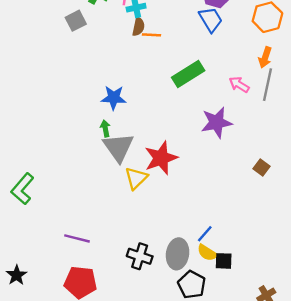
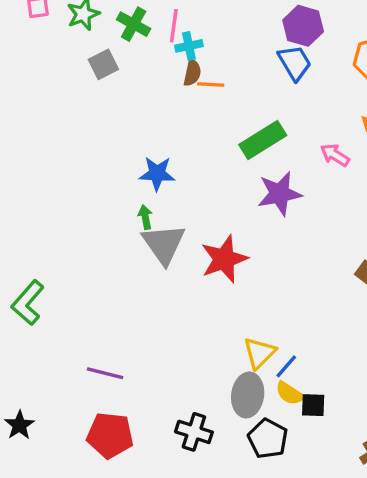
purple star: (217, 122) -> (280, 194), moved
yellow triangle: (136, 178) -> (259, 353), moved
black cross: (140, 256) -> (194, 432), moved

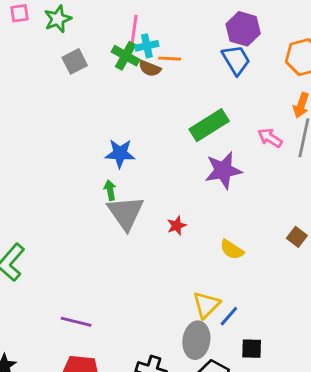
green cross: (134, 24) -> (126, 56), moved
brown semicircle: (192, 73) -> (150, 68), turned 100
orange line: (211, 85) -> (170, 59), moved
red star: (224, 259) -> (177, 226), size x0.5
yellow semicircle: (290, 393) -> (232, 250), moved

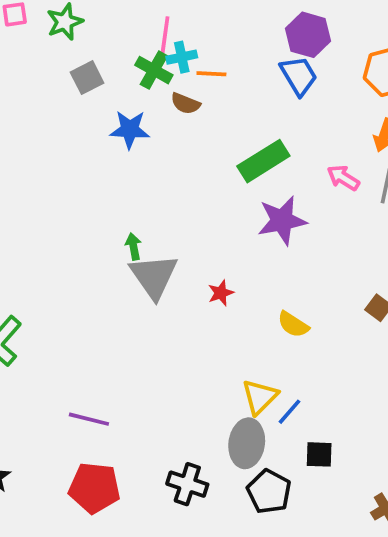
brown semicircle: (150, 68) -> (185, 104), moved
blue star: (120, 153) -> (130, 130), moved

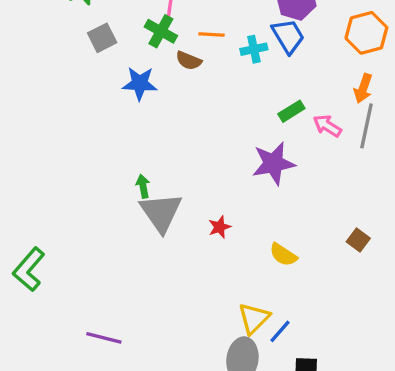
cyan cross: (182, 57) -> (254, 49), moved
green rectangle: (263, 161) -> (291, 111), moved, size x0.6

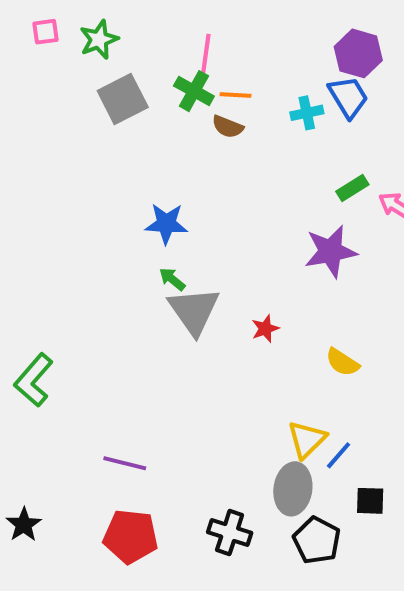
orange line: (211, 35) -> (236, 95), moved
gray square: (102, 38) -> (123, 99), size x1.4
blue star: (140, 83) -> (166, 224), moved
green arrow: (143, 186) -> (172, 279), turned -40

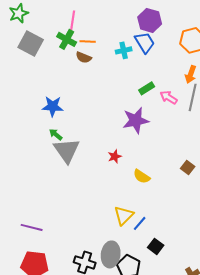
gray square: (123, 99) -> (31, 43), turned -35
red star: (265, 329) -> (115, 156), moved
gray ellipse: (293, 489) -> (111, 254), moved
black square: (370, 501) -> (156, 246), turned 35

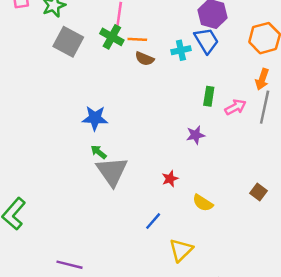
brown semicircle: (84, 57) -> (145, 59), moved
green rectangle: (147, 88) -> (209, 96), turned -49
pink arrow: (169, 97) -> (235, 107), turned 120
purple star: (136, 120) -> (195, 135), size x0.6
blue line: (140, 223) -> (153, 221), moved

